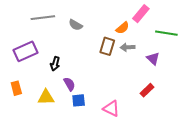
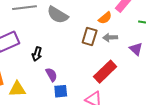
gray semicircle: (76, 25) -> (58, 15), size x1.5
red rectangle: (147, 90) -> (105, 72), moved, size x1.6
yellow triangle: (46, 97) -> (17, 89), moved

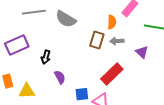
orange semicircle: (105, 18) -> (112, 22), turned -48
blue square: (61, 91) -> (82, 94), moved

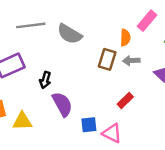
red rectangle: (112, 74) -> (125, 101), size x0.6
purple semicircle: (60, 77) -> (62, 104), size x1.5

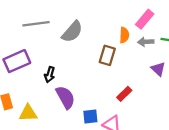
gray semicircle: (70, 34) -> (72, 32), turned -80
gray arrow: (131, 61) -> (146, 42), moved

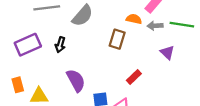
orange semicircle: (124, 35) -> (134, 19), turned -80
black arrow: (50, 75) -> (60, 45), moved

